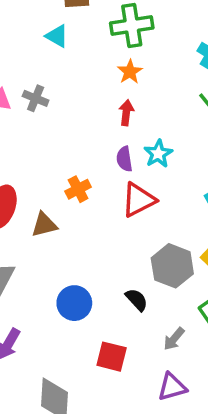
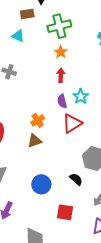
brown triangle: (44, 225) -> (34, 141), moved

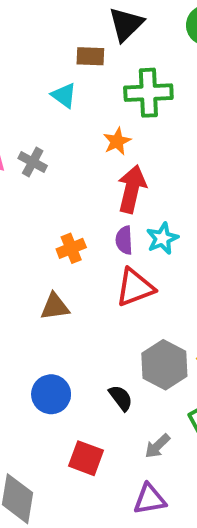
orange star: (61, 52) -> (117, 141), moved
red arrow: (61, 75) -> (132, 189), size x1.6
orange cross: (38, 120) -> (71, 248), moved

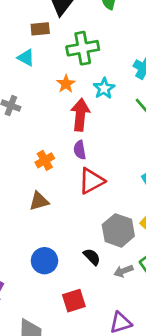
cyan star: (162, 238) -> (104, 88), moved
gray arrow: (157, 446) -> (123, 271), moved, turned 30
red square: (86, 458) -> (74, 301), turned -30

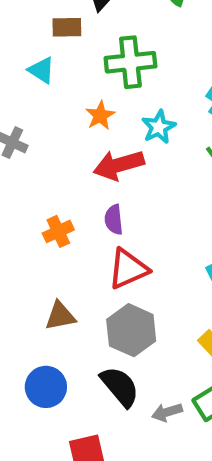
red arrow: (80, 115) -> (119, 165), turned -116
brown triangle: (39, 201) -> (60, 316), moved
gray hexagon: (118, 230) -> (131, 330), moved
black semicircle: (92, 257) -> (120, 387), size x1.5

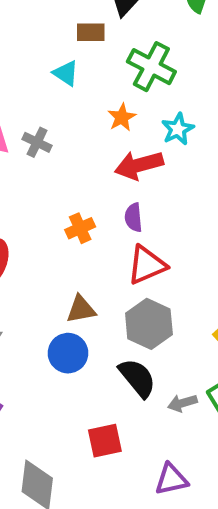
green cross: (130, 62) -> (151, 67), turned 33
blue circle: (46, 387) -> (68, 353), moved

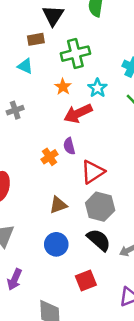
green cross: (151, 67) -> (75, 54), turned -32
gray cross: (37, 142) -> (15, 110), turned -35
purple semicircle: (134, 217) -> (69, 146), moved
blue circle: (68, 353) -> (56, 244), moved

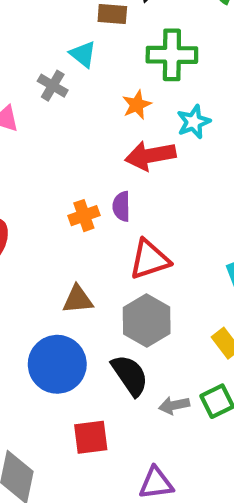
gray cross: (15, 110) -> (53, 86), moved, turned 35
blue circle: (56, 244) -> (57, 364), size x1.4

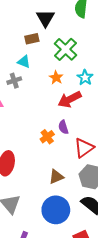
green cross: (172, 55) -> (65, 49), turned -30
gray cross: (53, 86) -> (14, 81), turned -32

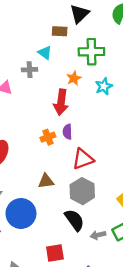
green cross: (65, 49) -> (91, 52), turned 30
red arrow: (70, 99) -> (61, 102), moved, turned -70
blue circle: (56, 210) -> (21, 214), moved

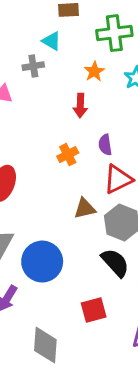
red arrow: (61, 102) -> (80, 106), size x0.7
purple semicircle: (67, 132) -> (105, 145), moved
brown triangle: (46, 181) -> (85, 209), moved

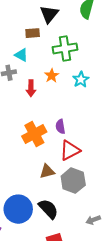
red arrow: (80, 106) -> (31, 88), moved
orange cross: (68, 155) -> (34, 134), size x1.6
black semicircle: (115, 263) -> (48, 209), moved

